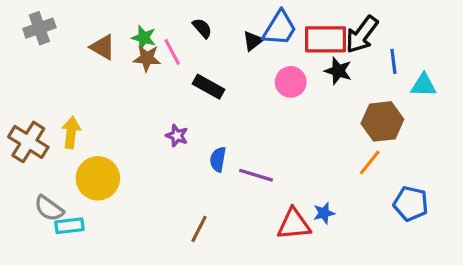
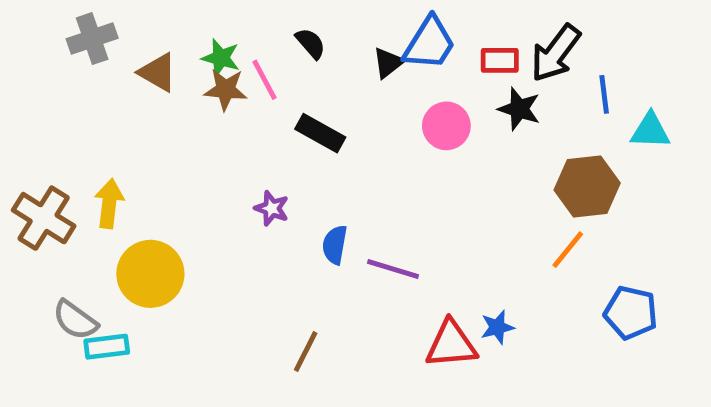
gray cross: (39, 28) -> (92, 39), moved
red rectangle: (325, 39) -> (500, 60), size x0.6

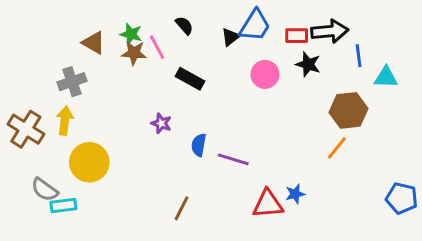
gray cross: (92, 39) -> (72, 82), moved
black arrow: (556, 53) -> (330, 31), turned -132
blue pentagon: (631, 313) -> (402, 198), moved

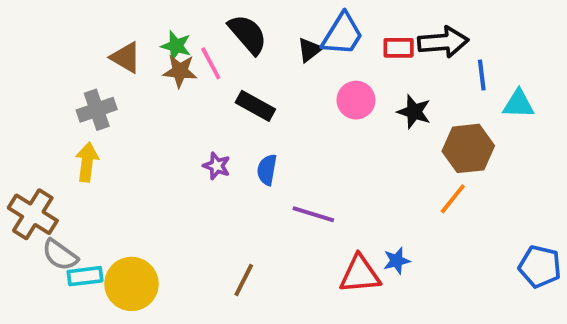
black semicircle: (184, 25) -> (248, 34), size x1.6
black star: (308, 64) -> (414, 112), moved
brown cross: (26, 129) -> (33, 214), moved
blue semicircle: (199, 145) -> (267, 170), moved
yellow circle: (89, 162) -> (132, 284), moved

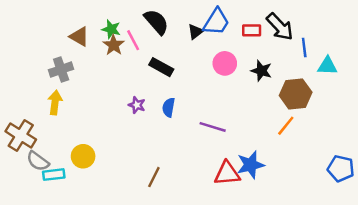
black arrow: (443, 42) -> (280, 27), turned 52
brown star: (180, 71) -> (114, 45), turned 30
purple line: (313, 214) -> (213, 127), moved
blue star: (397, 261) -> (250, 165), size x1.6
yellow circle: (132, 284) -> (83, 156), moved, size x0.7

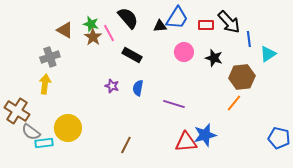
black triangle: (195, 32) -> (160, 26), turned 32
cyan triangle: (327, 66) -> (268, 54), turned -36
yellow circle: (83, 156) -> (68, 128), size x1.4

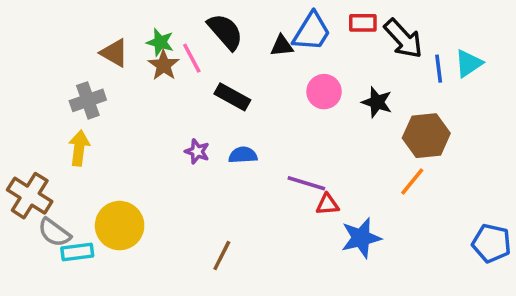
red rectangle: (206, 25) -> (363, 23), moved
cyan triangle: (268, 54) -> (469, 63), moved
blue semicircle: (138, 88) -> (243, 155), turned 77
red triangle: (186, 142) -> (328, 204), moved, size x0.6

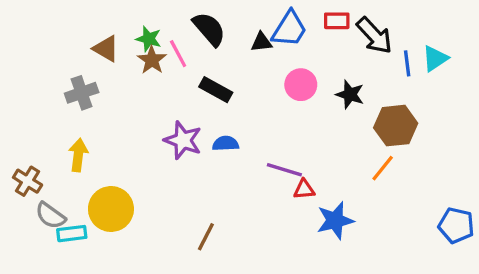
yellow arrow: (79, 148) -> (78, 155), moved
purple star: (197, 152) -> (183, 140), size x1.6
brown cross: (30, 196) -> (28, 181), size x0.7

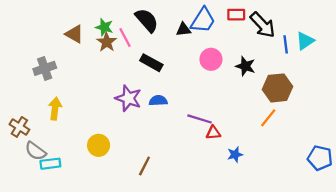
gray cross: (82, 93) -> (45, 68), moved
yellow circle: (111, 209) -> (99, 145), moved, size x0.7
blue star: (335, 220) -> (235, 155), size x0.6

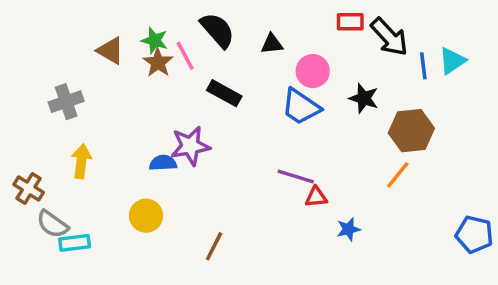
blue trapezoid: (203, 20) -> (301, 107), moved, turned 92
pink circle: (211, 59) -> (313, 71), moved
purple star: (128, 98) -> (190, 146), turned -30
blue semicircle: (158, 101) -> (163, 163), moved

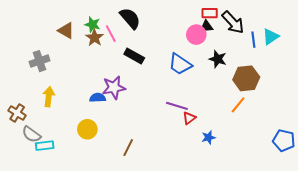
black triangle: (272, 44) -> (206, 26), moved
pink circle: (313, 71) -> (196, 35), moved
red triangle: (316, 197) -> (189, 118), turned -32

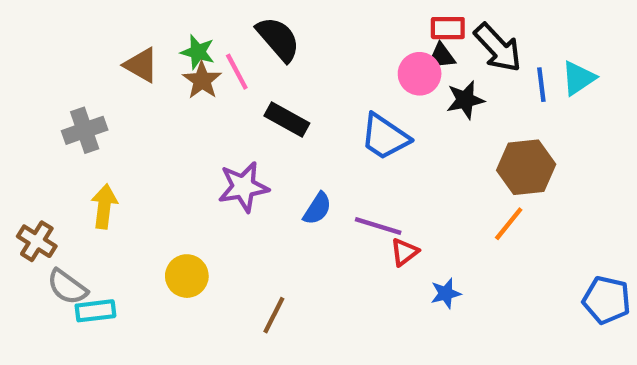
black star: (218, 59) -> (465, 100), moved, turned -30
blue semicircle: (98, 98) -> (317, 209), moved, turned 126

